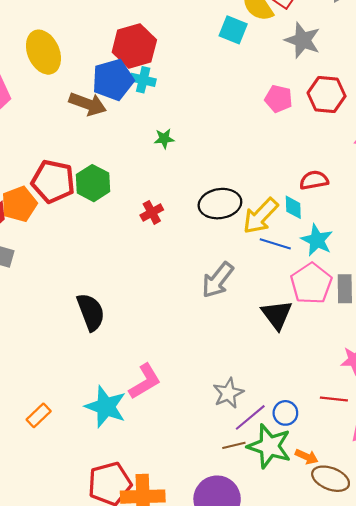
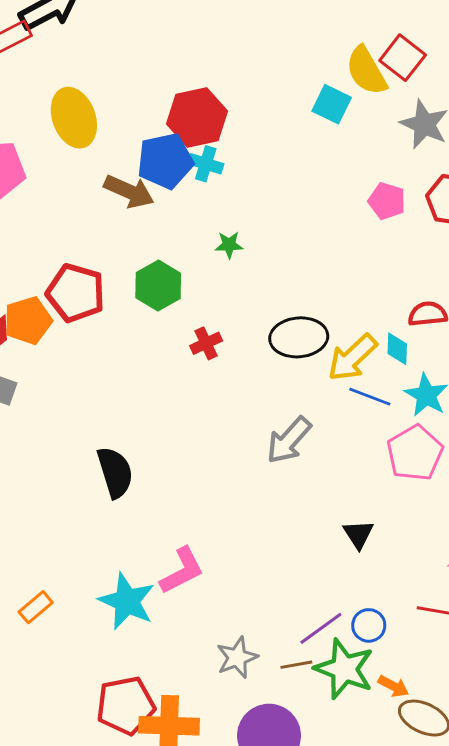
green hexagon: (93, 183) -> (158, 285), moved
black triangle: (277, 315) -> (358, 534), moved, size x0.7
gray star: (228, 393) -> (237, 658), moved

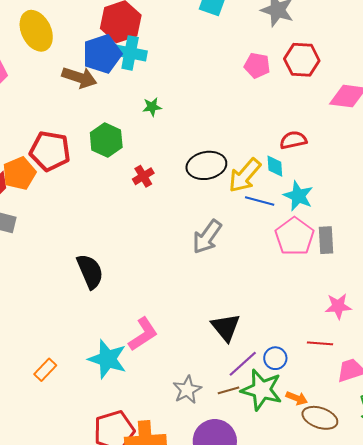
cyan cross: (206, 164) -> (130, 53), size x1.4
black triangle: (358, 534) -> (226, 327), moved, size x1.4

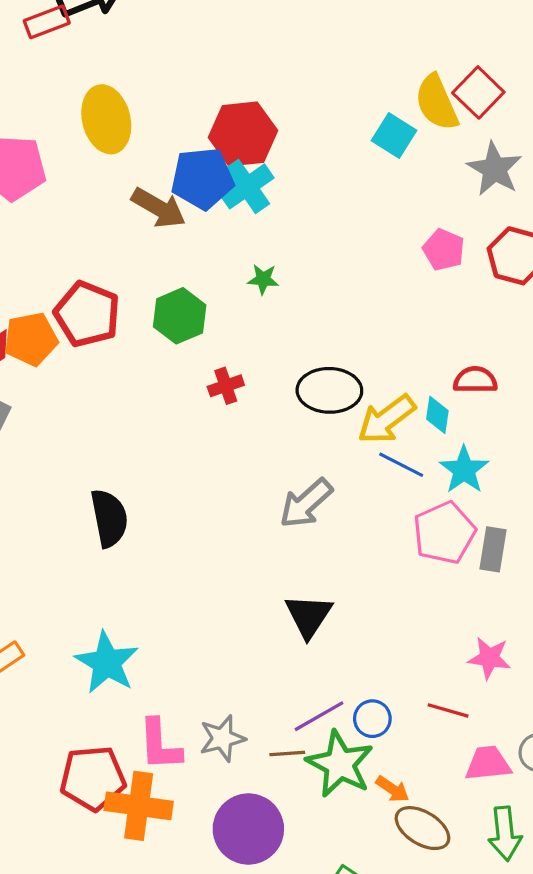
cyan cross: (130, 53) -> (247, 186), turned 32
black triangle: (226, 327) -> (309, 616), moved
pink L-shape: (143, 334) -> (160, 745), moved, turned 108

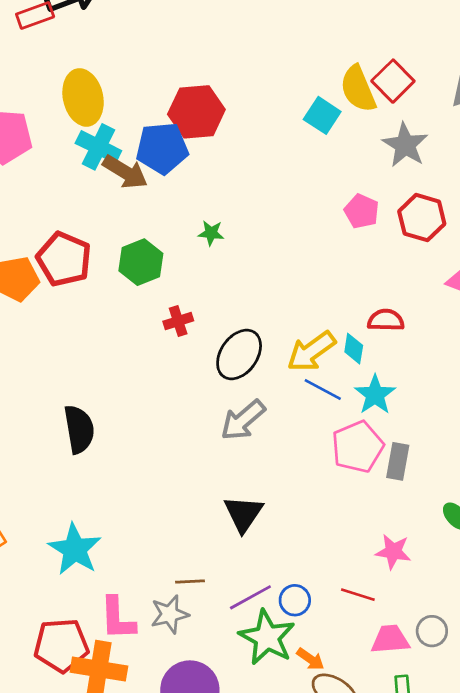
cyan cross: (247, 186) -> (98, 147), moved, turned -30
black ellipse: (329, 390) -> (239, 355), moved, turned -57
brown line: (287, 753) -> (190, 582), moved

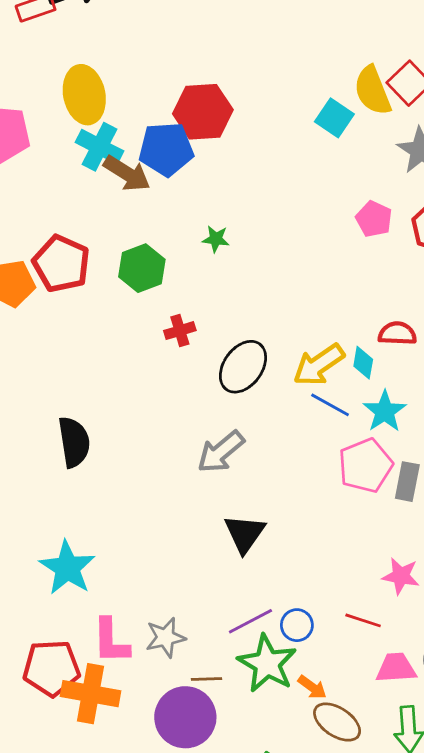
gray arrow: (243, 420) -> (221, 452), moved
brown line: (190, 582) -> (207, 679), moved

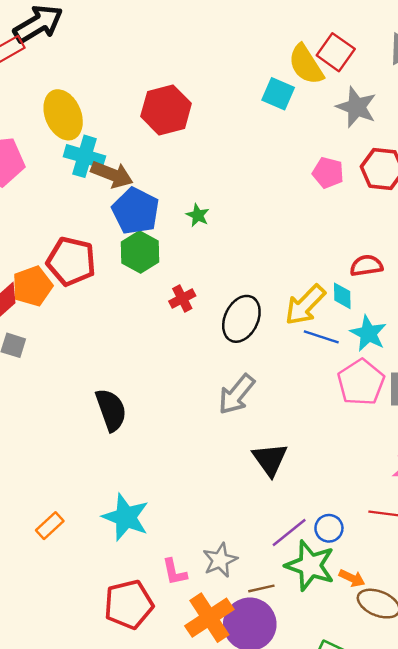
blue pentagon: (166, 149) -> (136, 211), moved, turned -30
green star: (216, 239) -> (198, 215), turned 30
pink L-shape: (111, 641) -> (174, 572), size x0.7
orange cross: (91, 694) -> (209, 618), moved, turned -33

